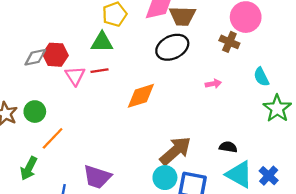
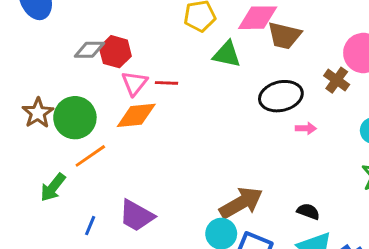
green triangle: (102, 42) -> (227, 54), moved
black ellipse: (172, 47) -> (281, 96), moved
orange diamond: (141, 96) -> (136, 115), moved
green circle: (35, 112) -> (75, 118), size x1.5

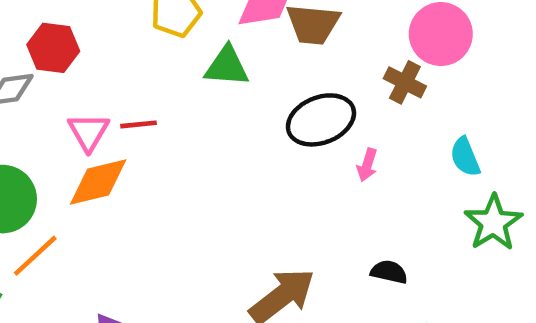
red hexagon: (115, 52) -> (53, 48), moved
pink arrow: (306, 128) -> (367, 165), turned 114
black semicircle: (308, 211) -> (389, 272), moved

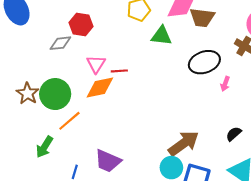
red line: (139, 124) -> (119, 71), moved
black semicircle: (389, 272) -> (234, 134), turned -56

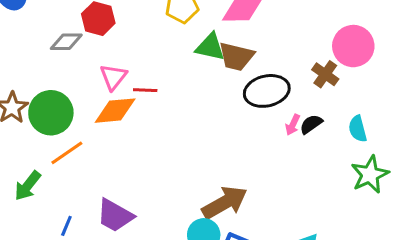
brown trapezoid: (202, 18) -> (236, 57), moved
black semicircle: (234, 134) -> (311, 124), moved

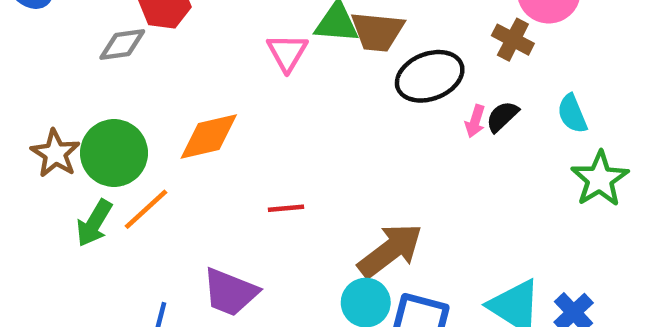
pink triangle: (113, 77) -> (287, 52), moved
red line: (145, 90) -> (286, 208), moved
green arrow: (28, 186) -> (94, 223), moved

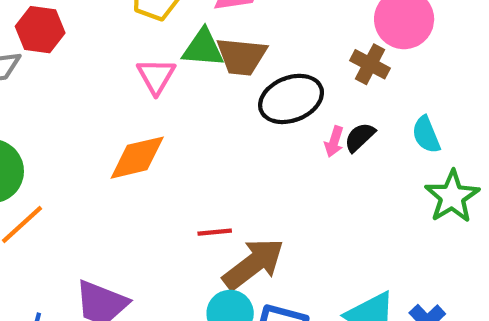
orange diamond: (209, 137) -> (137, 158), moved
red line: (286, 208) -> (215, 232), moved

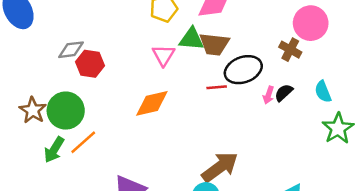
red hexagon: (40, 30) -> (90, 64), moved
red line: (215, 232) -> (217, 87), moved

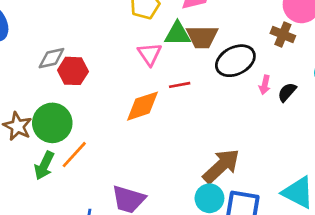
red line: (217, 87) -> (180, 85), moved
black semicircle: (284, 93) -> (287, 92), moved

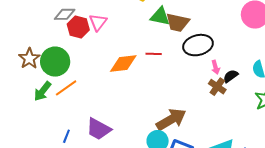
brown cross: (283, 34) -> (217, 87), moved
pink triangle: (150, 54) -> (98, 22), moved
pink arrow: (265, 85) -> (216, 67), turned -40

